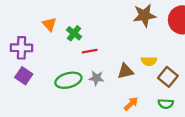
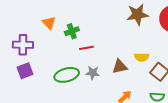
green cross: (74, 33) -> (72, 31), turned 32
purple square: (24, 76) -> (25, 71), turned 35

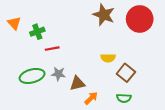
brown star: (137, 15) -> (104, 15), turned 30
brown triangle: (120, 67) -> (77, 83), moved

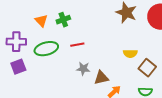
green cross: (37, 32) -> (63, 20), moved
green ellipse: (32, 76) -> (46, 49), moved

